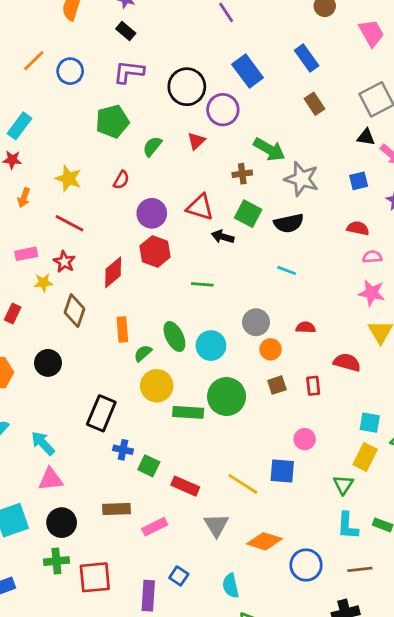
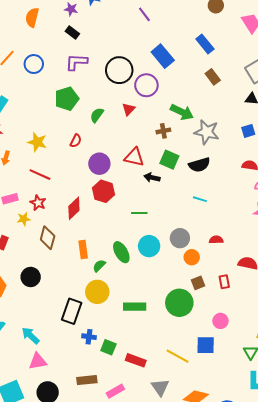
cyan circle: (211, 346) -> (149, 246), moved
yellow circle: (157, 386) -> (97, 292), moved
green circle: (227, 397) -> (179, 303), moved

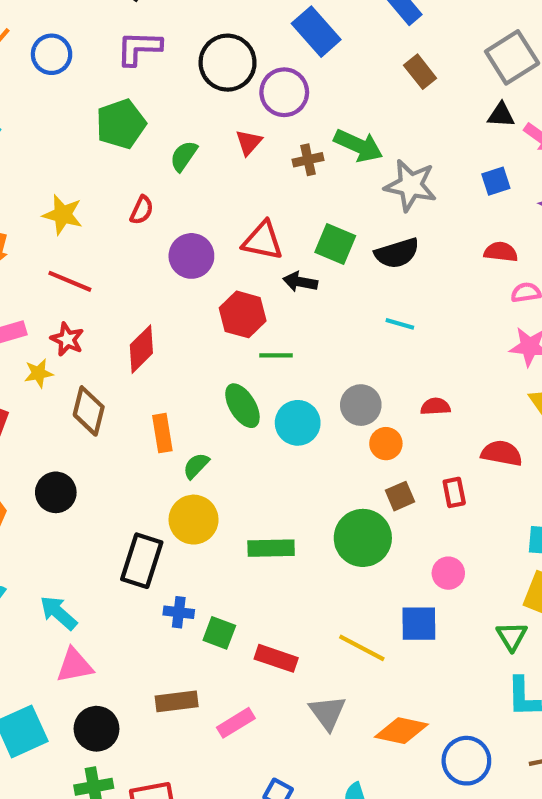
brown cross: (163, 131) -> (308, 160), moved
red hexagon: (103, 191) -> (243, 314), moved
green ellipse: (121, 252) -> (242, 406), moved

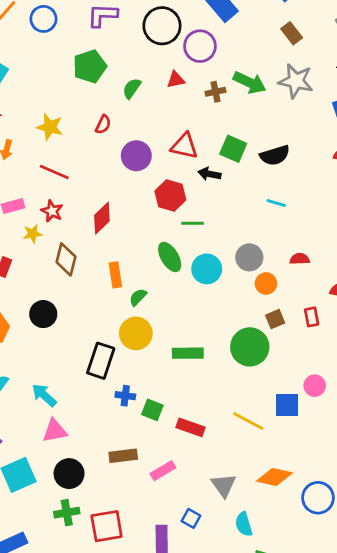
red triangle: (249, 142) -> (176, 80), turned 36
gray star: (411, 185) -> (296, 81), moved
pink circle: (448, 573) -> (315, 386), moved
gray triangle: (328, 713) -> (224, 485), moved

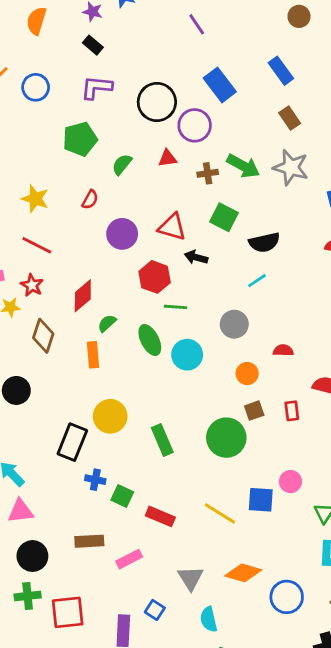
green square: (233, 149) -> (224, 217), moved
cyan line: (276, 203) -> (257, 281), moved, turned -54
gray circle: (249, 257) -> (234, 324), moved
green semicircle: (138, 297) -> (107, 323), moved
green rectangle: (188, 353) -> (162, 440), turned 64

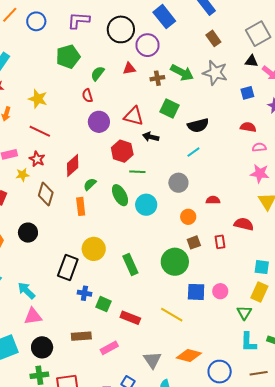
red semicircle: (90, 200) -> (87, 96), moved, turned 136
blue square: (261, 500) -> (196, 292), moved

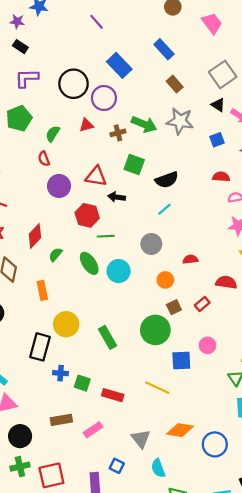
black triangle: (251, 61) -> (218, 105), turned 32
orange rectangle: (81, 206) -> (42, 290), moved
red rectangle: (220, 242) -> (202, 304), turned 64
pink circle: (220, 291) -> (208, 345), moved

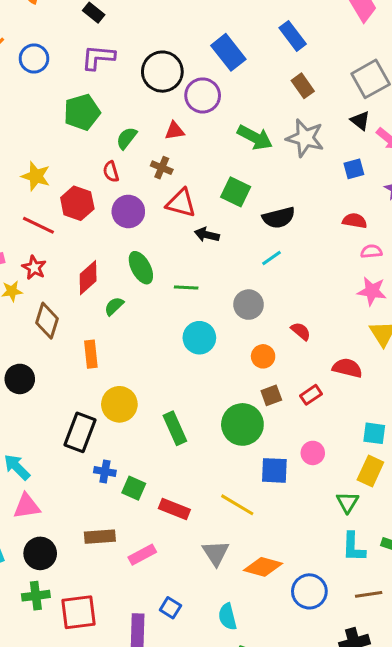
brown cross: (118, 133) -> (162, 168), moved, turned 32
red hexagon: (87, 215) -> (77, 203), moved
red semicircle: (190, 259) -> (301, 331), turned 40
green ellipse: (89, 263) -> (141, 268), moved
gray triangle: (141, 439) -> (216, 553), moved

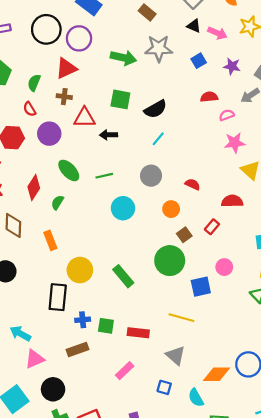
red triangle: (175, 131) -> (66, 68), size x1.5
brown rectangle: (100, 537) -> (78, 350), moved
orange diamond: (263, 567) -> (217, 374), moved
blue square: (170, 608) -> (164, 387), moved

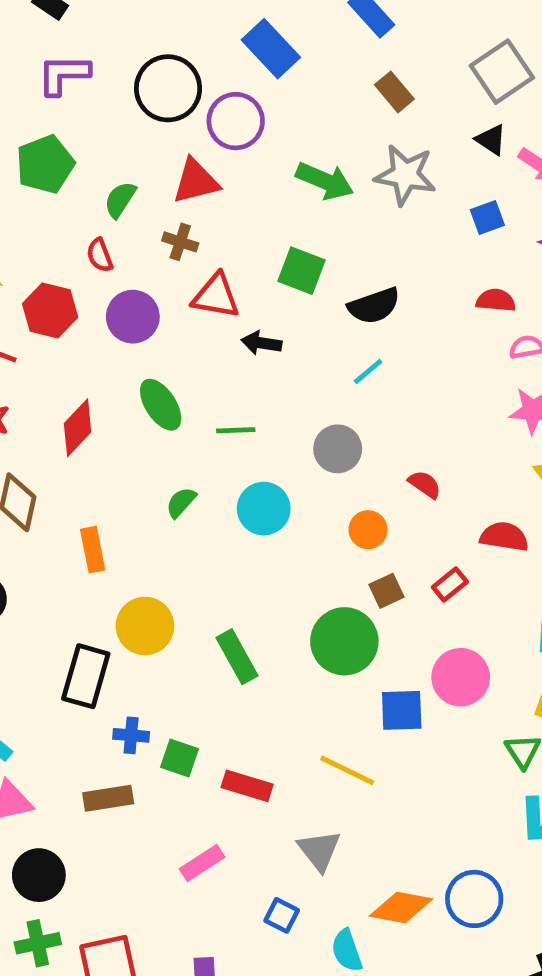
green semicircle: (57, 202) -> (181, 502), moved
pink circle: (224, 267) -> (461, 677), size x1.5

